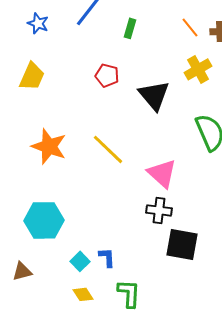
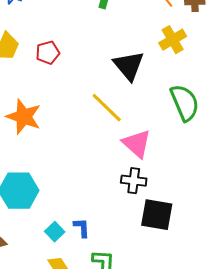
red pentagon: (107, 75) -> (48, 53), moved, turned -30
yellow line: (108, 149) -> (107, 108), moved

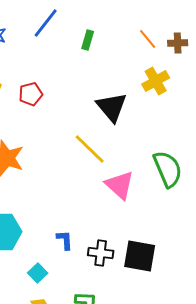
green semicircle: (185, 103) -> (168, 169), moved
black cross: (134, 181) -> (101, 253), moved
blue L-shape: (82, 228) -> (65, 240), moved

